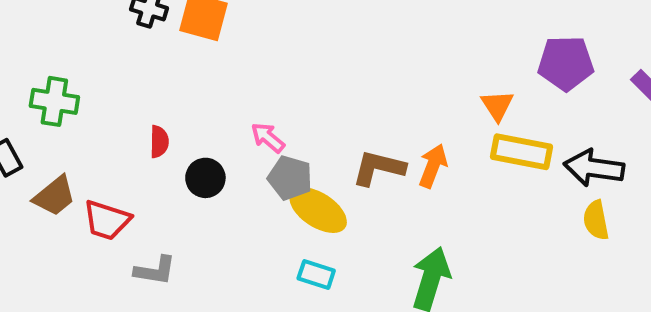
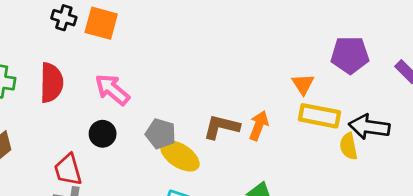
pink arrow: (268, 138) -> (112, 90), moved, size x1.5
red semicircle: (159, 142) -> (51, 83), moved, size x1.8
red trapezoid: (107, 220) -> (68, 170), moved, turned 56
yellow semicircle: (596, 220) -> (349, 146), moved

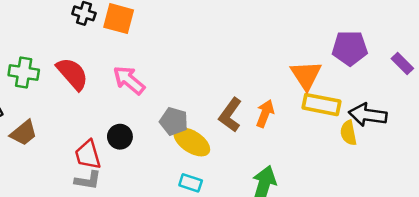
red semicircle: (51, 83) -> (72, 74), turned -42
orange triangle: (303, 84) -> (306, 75), size x1.5
brown L-shape: (221, 127) -> (230, 115), turned -68
black circle: (103, 134) -> (120, 137), moved

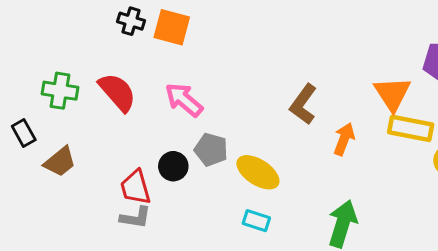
brown L-shape: (230, 115) -> (303, 104), moved
gray pentagon: (174, 121) -> (211, 150), moved

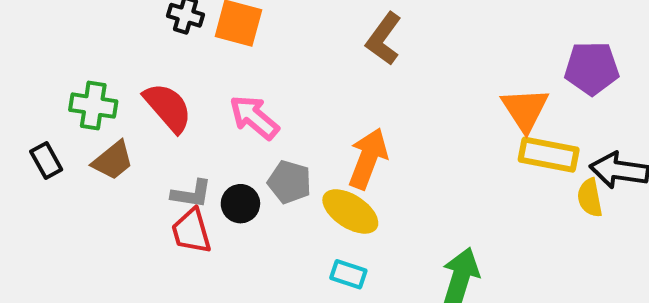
brown L-shape: (303, 104) -> (384, 39), moved
orange arrow: (344, 139) -> (368, 159), moved, size x1.4
brown trapezoid: (60, 162) -> (113, 160), moved
gray L-shape: (136, 218) -> (191, 194), moved

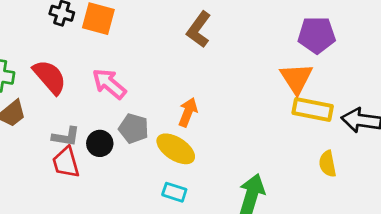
purple pentagon: (592, 68) -> (317, 35), moved
orange arrow: (368, 159) -> (188, 112), size x0.7
yellow semicircle: (590, 198) -> (328, 164), moved

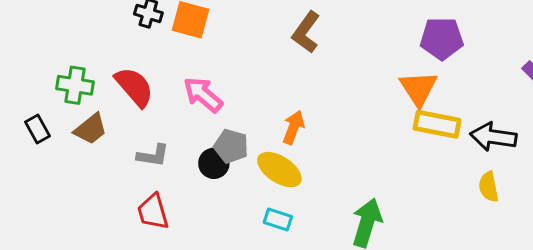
black circle: (100, 143) -> (214, 163), moved
red trapezoid: (66, 162) -> (153, 212), moved
yellow semicircle: (328, 164) -> (489, 187), moved

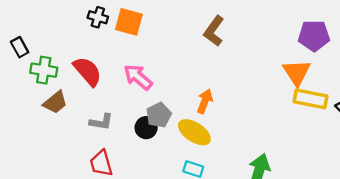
black rectangle: (37, 129) -> (20, 47), moved
gray pentagon: (231, 146) -> (159, 115), turned 30

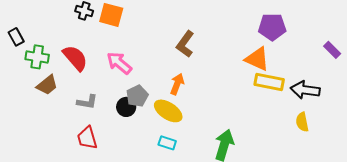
brown L-shape: (214, 31) -> (185, 44), moved
orange triangle: (297, 72) -> (257, 59), turned -32

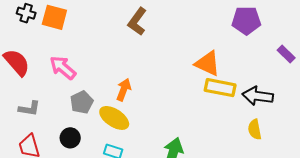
purple pentagon: (272, 27) -> (246, 20), moved
brown L-shape: (185, 44) -> (137, 22), moved
black circle: (126, 107) -> (70, 138), moved

